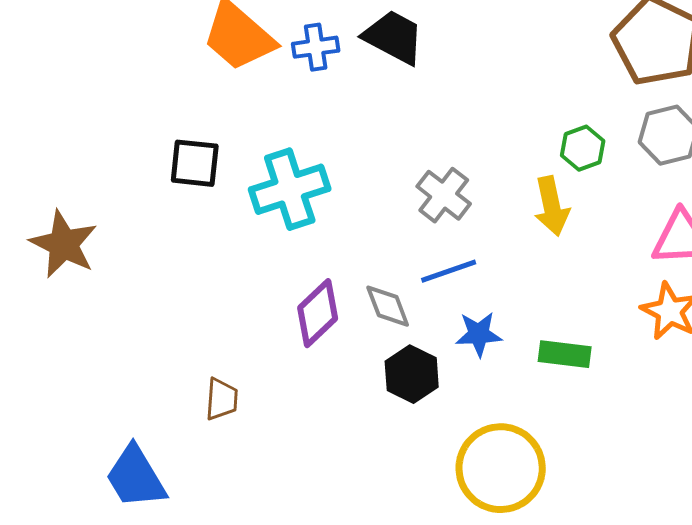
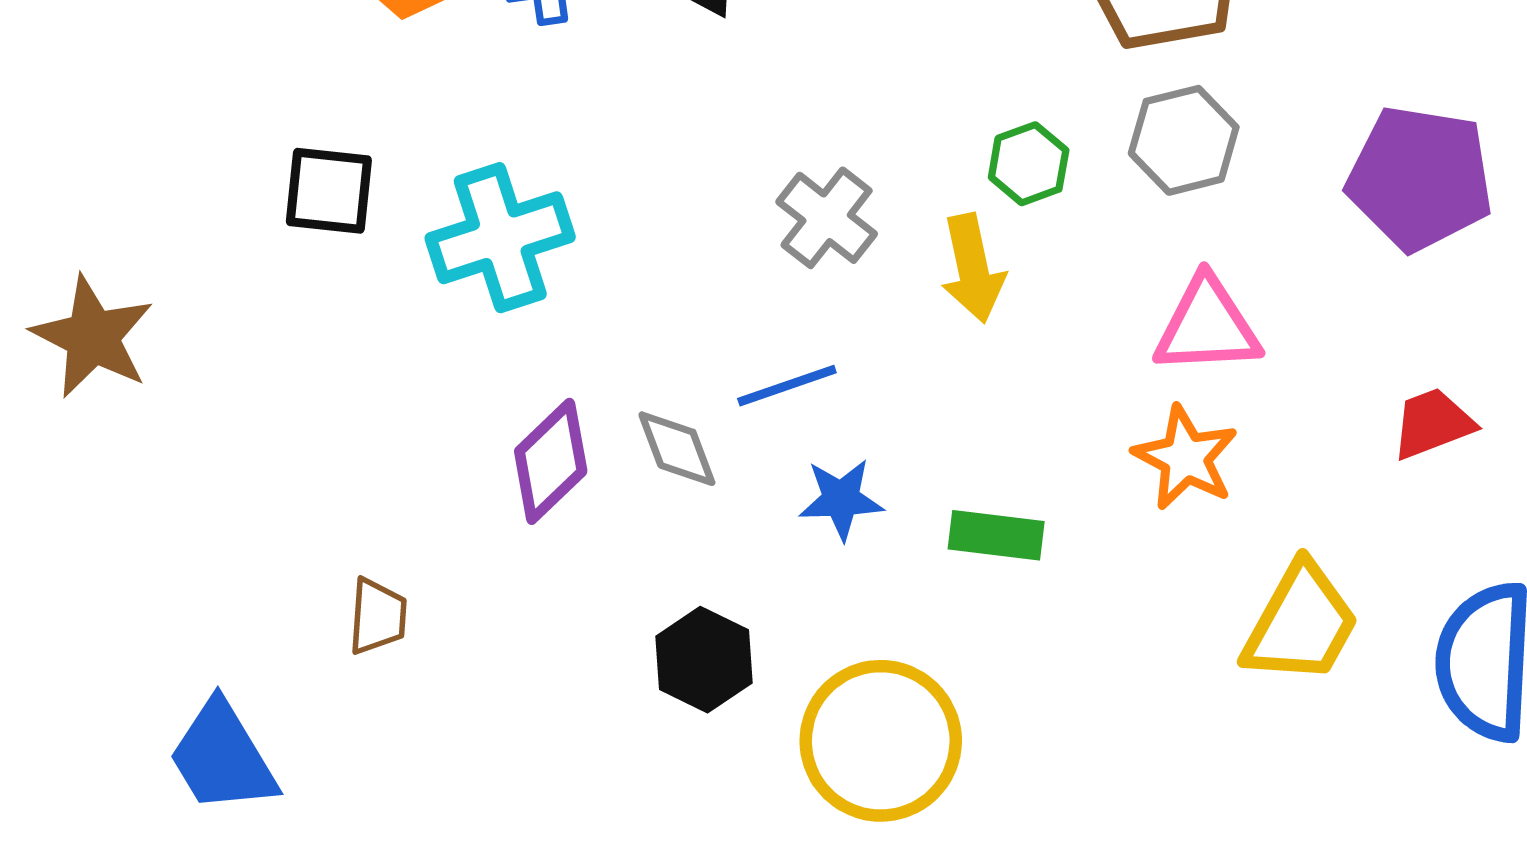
gray cross: (444, 195) -> (827, 218), moved
black hexagon: (412, 374) -> (704, 660), moved

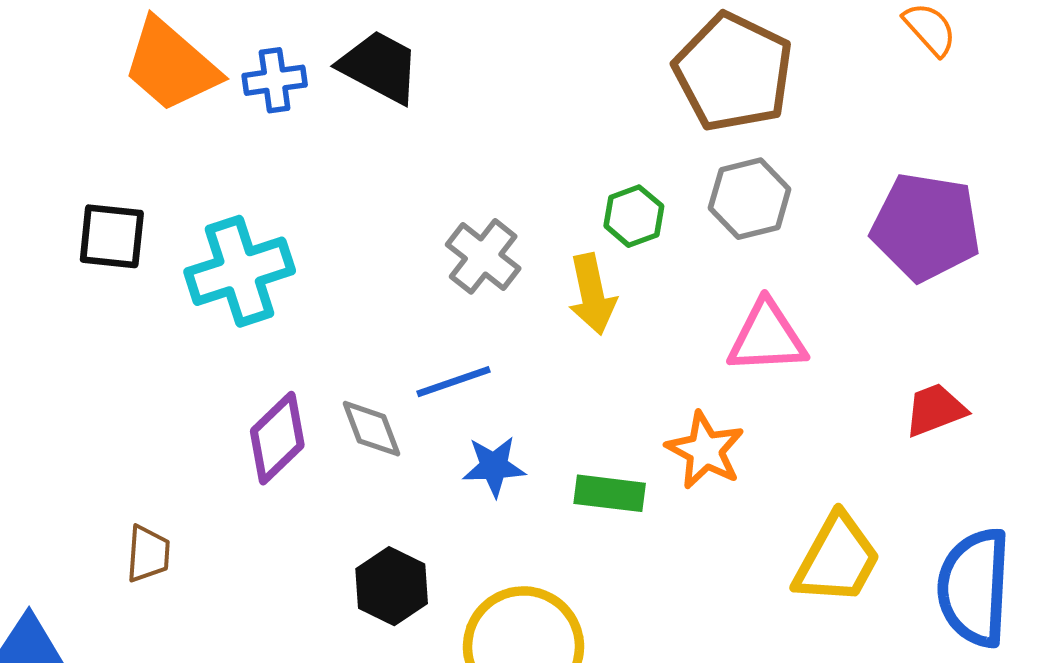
orange star: (1186, 458) -> (705, 450), moved

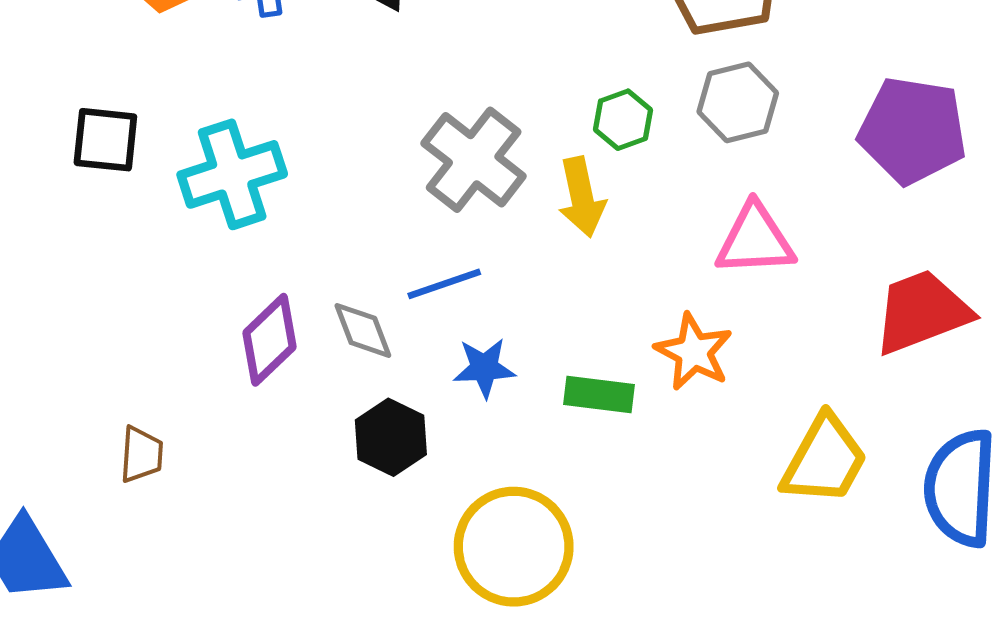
gray cross: (483, 256) -> (474, 160), size x1.4
red trapezoid: (935, 410) -> (922, 312), size x1.6
black hexagon: (392, 586) -> (391, 437), moved

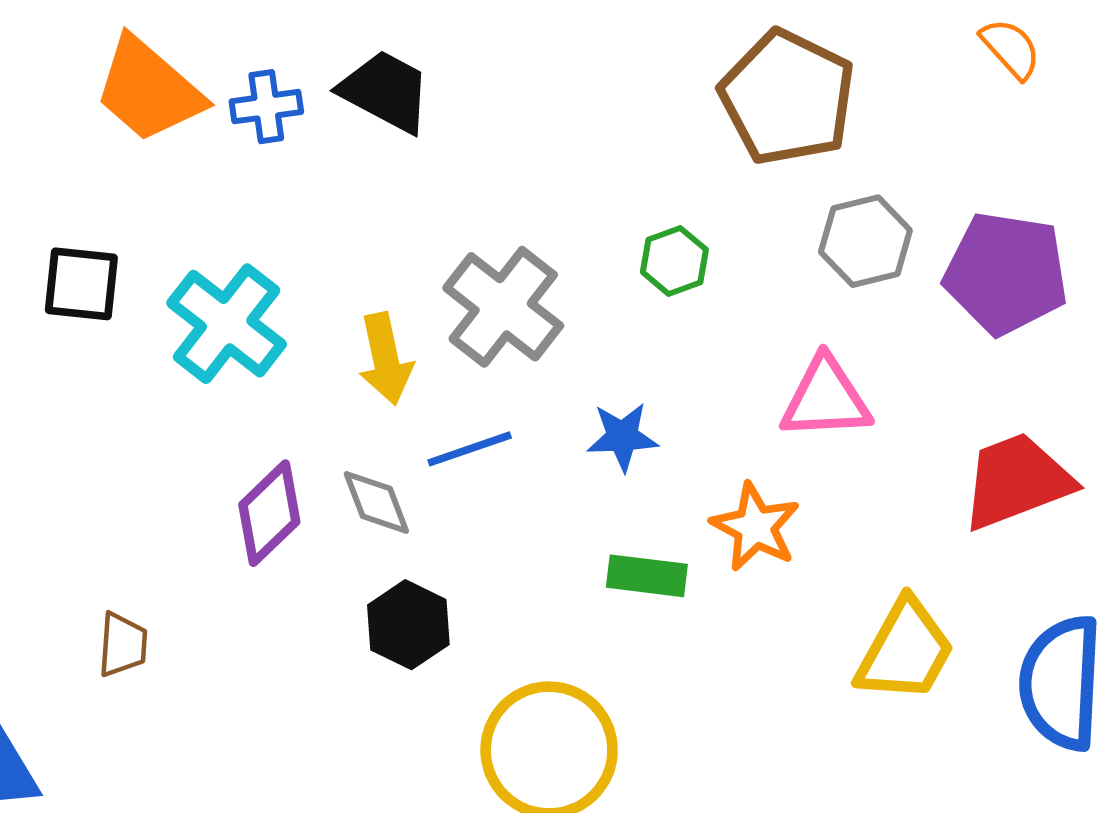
gray hexagon: (738, 102) -> (865, 241), moved
cyan cross: (232, 174) -> (227, 324), turned -34
yellow arrow: (582, 197) -> (386, 359), moved
blue star: (484, 368) -> (622, 437), moved

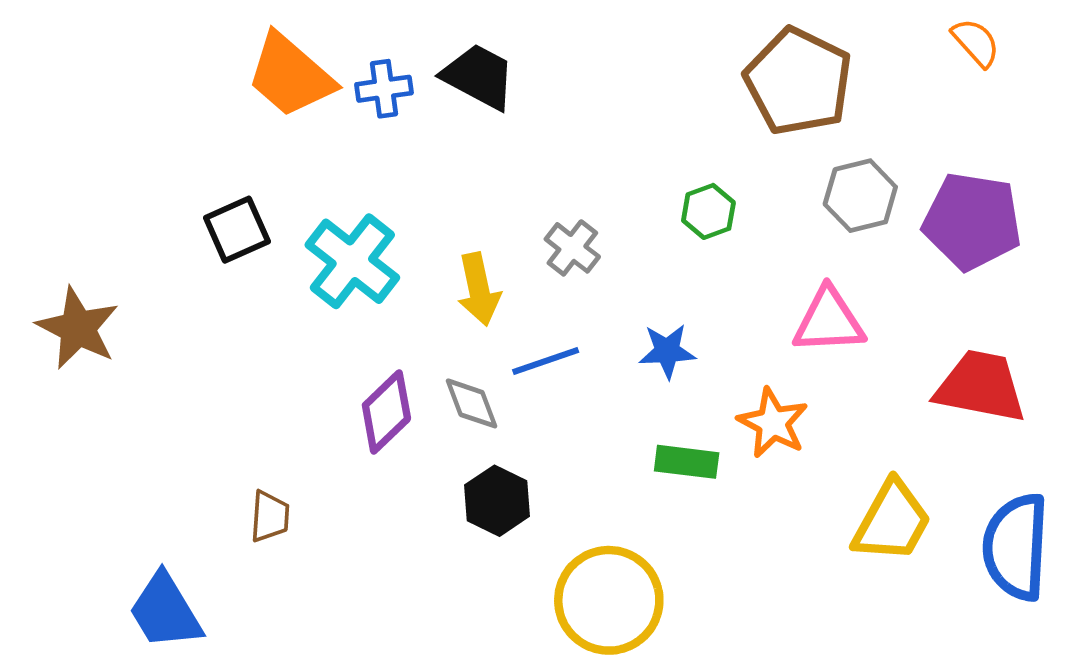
black square: (81, 284) -> (237, 230), turned -30
gray cross: (503, 307) -> (572, 248), size x0.6
red trapezoid: (1017, 481) -> (981, 386), turned 32

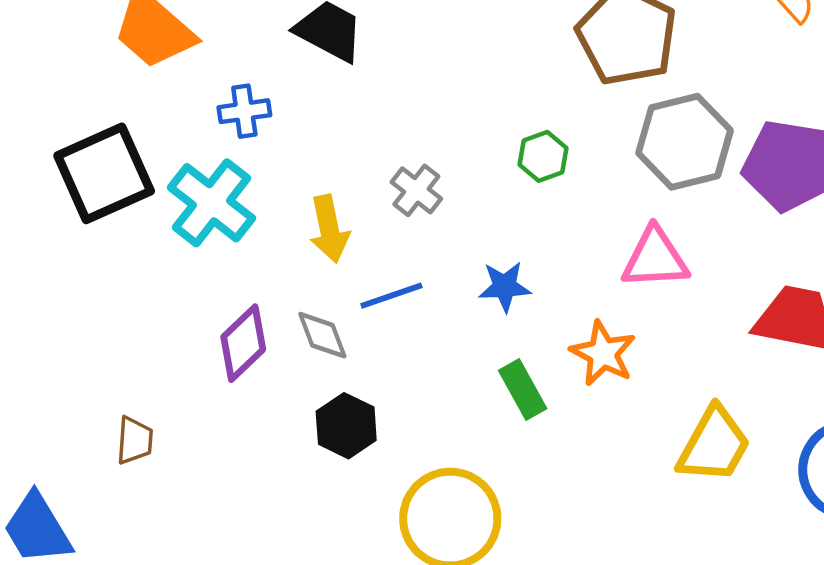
blue cross: (384, 89) -> (244, 111), moved
gray hexagon: (860, 196) -> (684, 142), size x1.4
black square: (237, 230) -> (104, 173), size x1.6
green rectangle: (687, 462) -> (523, 390), turned 54

